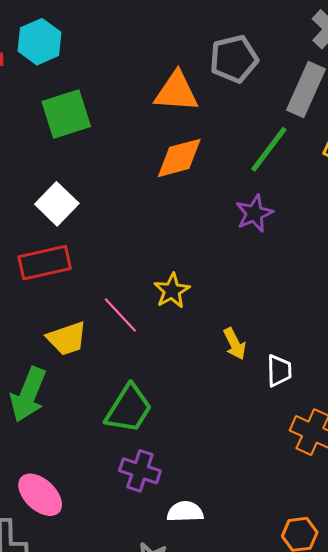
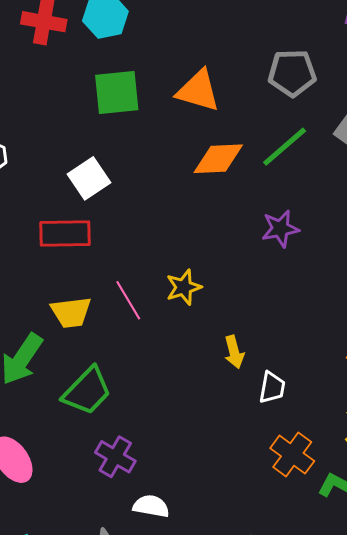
orange triangle: (176, 92) -> (198, 91), moved
green line: (269, 149) -> (285, 147), moved
green trapezoid: (129, 409) -> (87, 391), moved

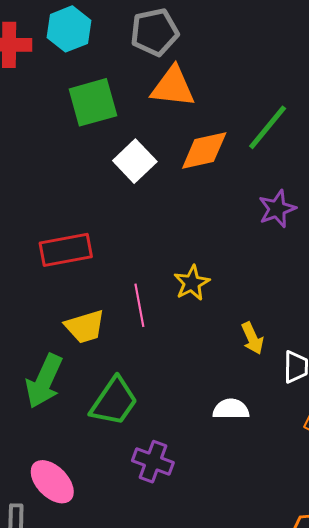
gray pentagon: (292, 73) -> (155, 32), moved
white square: (89, 178) -> (135, 161), moved
pink line: (128, 300) -> (139, 305), turned 30
white semicircle: (151, 506) -> (231, 409), moved

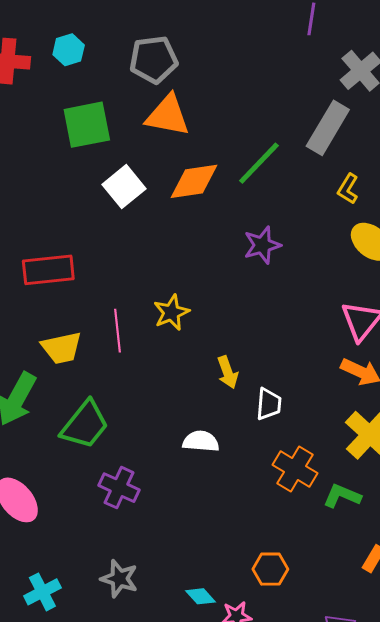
cyan hexagon: (69, 29) -> (69, 50), size x0.7

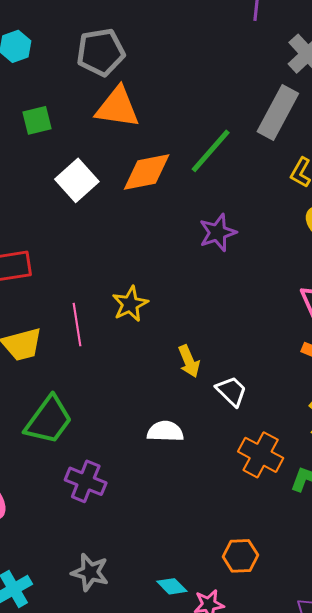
green square: (87, 125) -> (37, 120), size x0.6
white trapezoid: (269, 404) -> (231, 391), turned -48

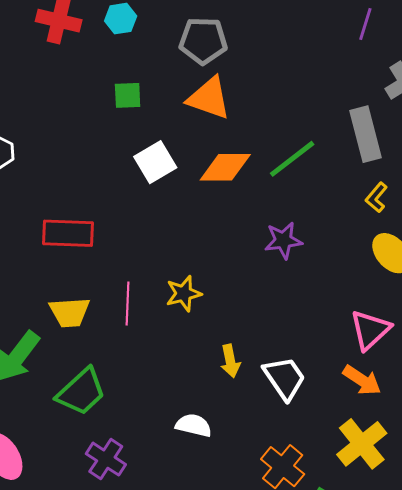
gray rectangle: (278, 113) -> (365, 134), turned -54
white trapezoid: (231, 391) -> (284, 378), moved, size x1.4

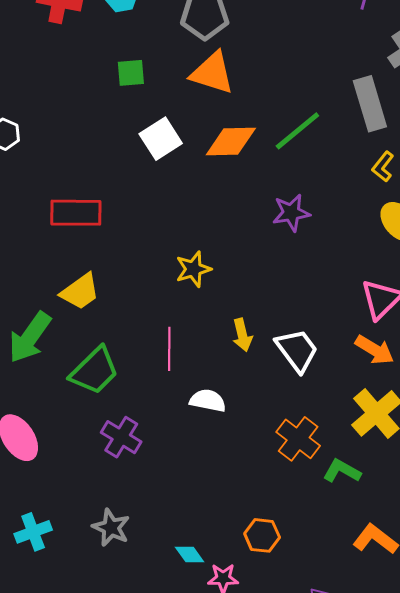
pink line: (128, 304) -> (169, 349), moved
yellow trapezoid: (70, 312) -> (80, 292), turned -30

